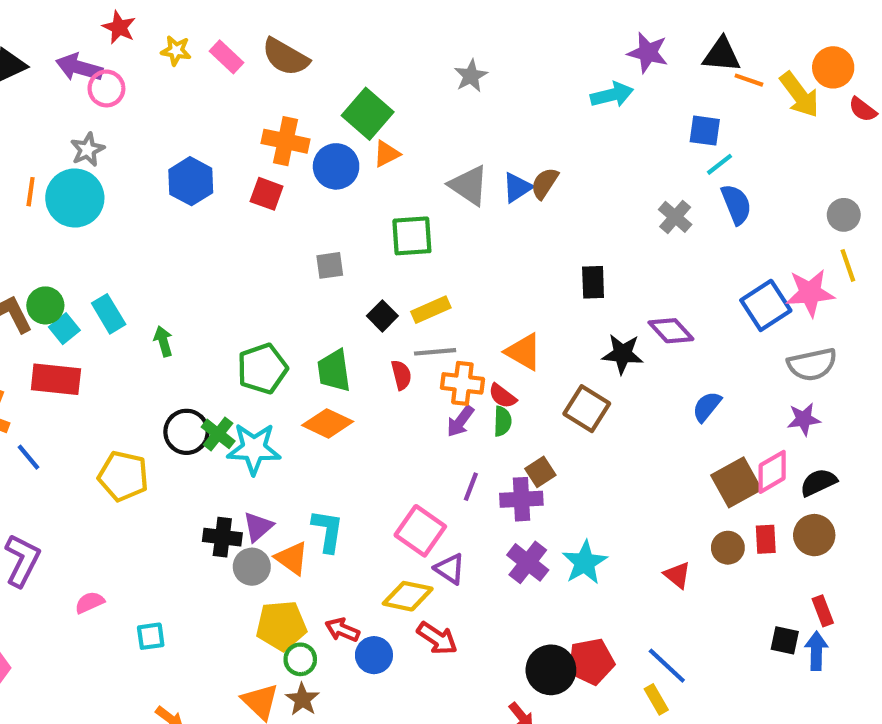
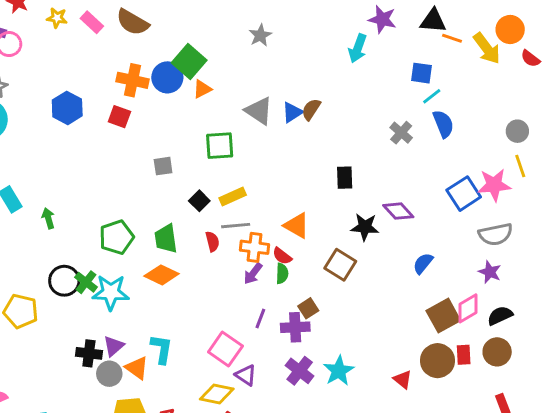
cyan arrow: (612, 95) -> (358, 48), turned 124
blue circle: (336, 166) -> (167, 77), moved
purple star: (804, 419) -> (490, 272), turned 30
brown circle: (728, 548) -> (437, 361), size x1.5

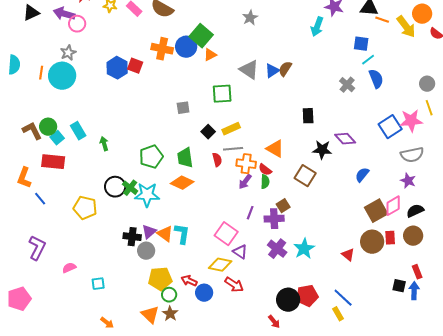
red square: (119, 117) -> (135, 66), moved
orange triangle: (137, 368) -> (165, 234), moved

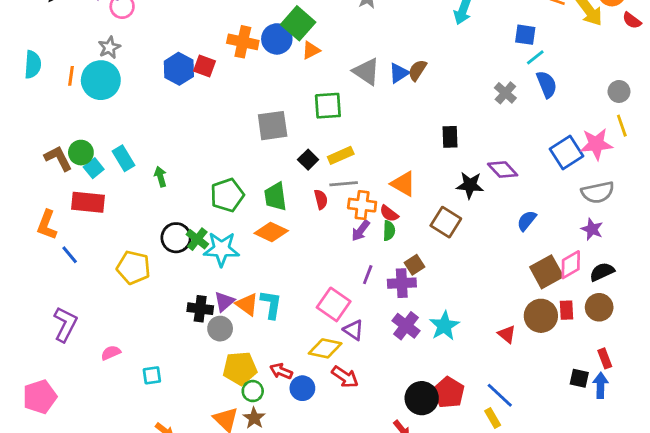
gray square: (183, 108) -> (273, 126), size x1.6
red pentagon: (307, 296) -> (449, 392), turned -30

